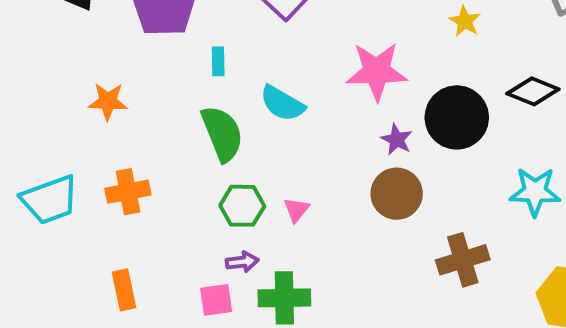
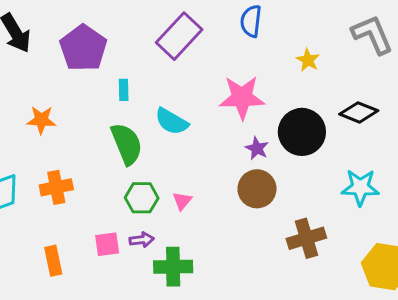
pink square: (216, 300) -> (107, 244), moved

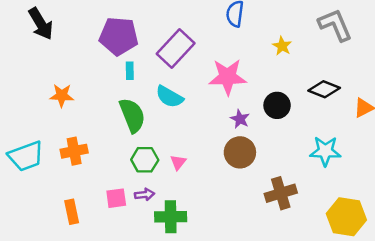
purple rectangle: (179, 36) -> (176, 48), moved
purple pentagon: (83, 48) -> (119, 36), moved, turned -30
black circle: (302, 132) -> (277, 105), size x0.7

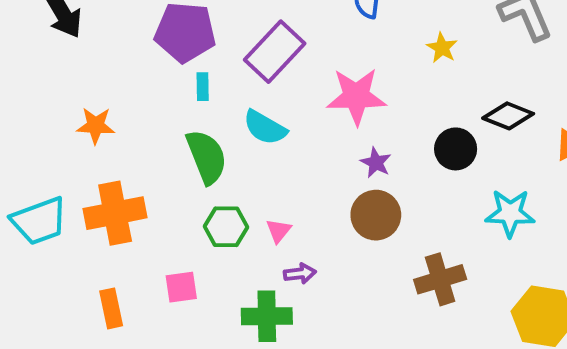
black circle: (277, 105) -> (456, 149), moved
orange cross: (74, 151) -> (115, 213), size x1.4
purple arrow: (145, 194) -> (300, 273), moved

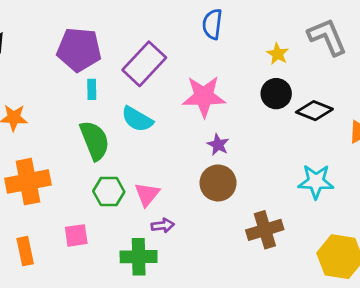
yellow star: (442, 48) -> (278, 54), moved
black circle: (456, 149) -> (276, 94), moved
pink triangle: (279, 231) -> (147, 194), size x1.4

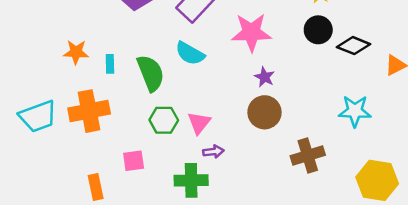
cyan rectangle: (92, 89) -> (110, 64), moved
orange rectangle: (25, 251) -> (96, 187), moved

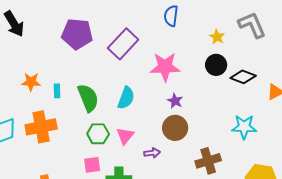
cyan semicircle: (190, 53) -> (126, 98), moved, turned -100
purple arrow: (213, 152) -> (152, 153), moved
pink square: (134, 161) -> (92, 165), moved

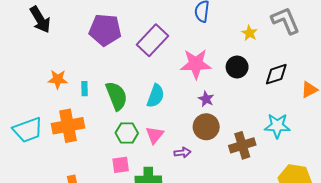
black circle: (216, 65) -> (237, 67), moved
black diamond: (243, 77) -> (276, 74), turned -40
brown cross: (208, 161) -> (242, 145), moved

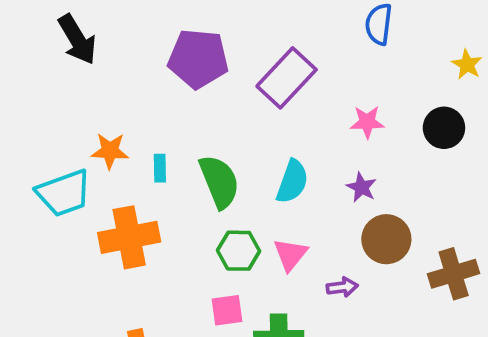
pink star: (196, 64) -> (367, 122), size x0.6
purple star: (206, 99) -> (361, 187), moved
cyan trapezoid: (28, 130) -> (64, 193), moved

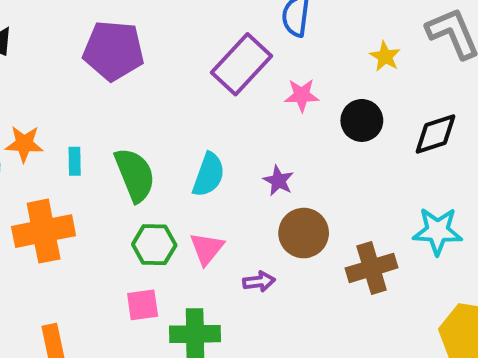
purple rectangle: (287, 78) -> (242, 64), moved
pink star: (367, 122) -> (302, 95), moved

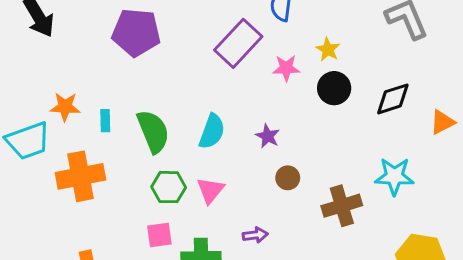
yellow star: (385, 56) -> (328, 49), moved
brown circle: (304, 233) -> (288, 178), size x0.6
purple arrow: (259, 282) -> (255, 235), moved

